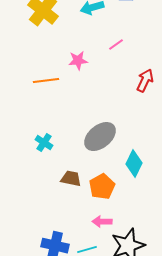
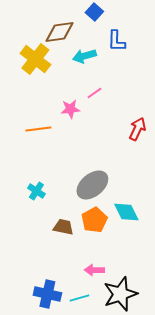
pink line: (116, 45) -> (94, 93), moved
cyan diamond: (134, 164) -> (126, 212), turned -52
orange pentagon: (102, 187) -> (94, 220), moved

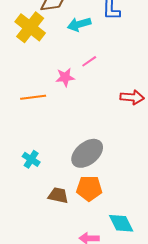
red arrow: (137, 129) -> (132, 97), turned 70
cyan diamond: (126, 212) -> (121, 223), moved
orange pentagon: (94, 220) -> (89, 188), turned 30

